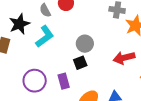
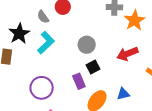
black square: (80, 63) -> (93, 67), moved
purple rectangle: (64, 81) -> (79, 81), moved

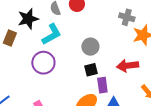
purple rectangle: (79, 81) -> (102, 85), moved
purple circle: (42, 88) -> (43, 63), moved

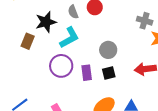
purple rectangle: (102, 85) -> (87, 73), moved

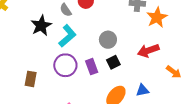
brown rectangle: (28, 41) -> (31, 79), moved

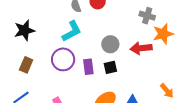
black star: (41, 26) -> (24, 30), moved
red arrow: (148, 51) -> (141, 48), moved

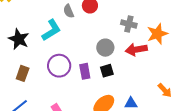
gray cross: (147, 16) -> (129, 24), moved
black star: (24, 30) -> (19, 39), turned -30
cyan L-shape: (72, 31) -> (51, 30), moved

